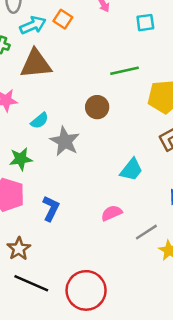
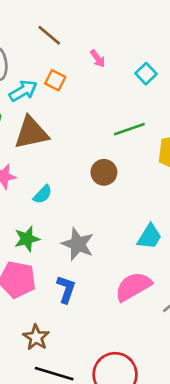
cyan square: (145, 23) -> (146, 74), turned -30
gray star: (65, 141) -> (78, 244), moved
pink semicircle: (112, 213) -> (133, 286), size x1.6

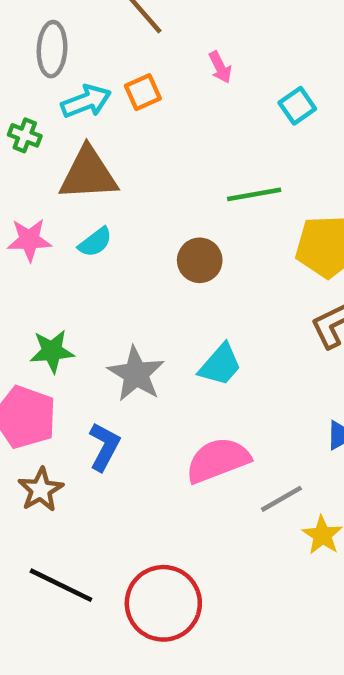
orange square: (55, 80) -> (143, 92), turned 30
cyan semicircle: (43, 194) -> (95, 242), moved
cyan trapezoid: (149, 237) -> (220, 365), moved
brown star: (36, 337) -> (41, 490), moved

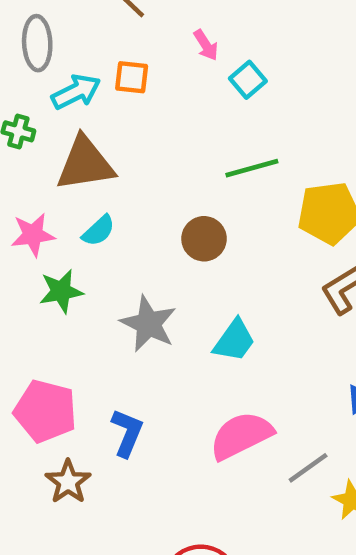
orange square: (143, 92) -> (132, 77), turned 36
cyan square: (297, 106) -> (248, 80), moved
green star: (52, 351) -> (61, 291), moved
gray star: (136, 374) -> (148, 324), moved

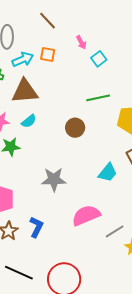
gray star: (148, 324) -> (54, 179), moved, turned -30
cyan trapezoid: (234, 341) -> (108, 173), moved
blue L-shape: (127, 433) -> (36, 227), moved

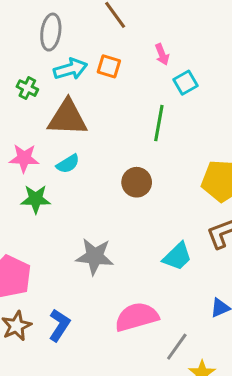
green line: (98, 98) -> (159, 123), moved, turned -75
gray line: (115, 231) -> (177, 347), turned -30

